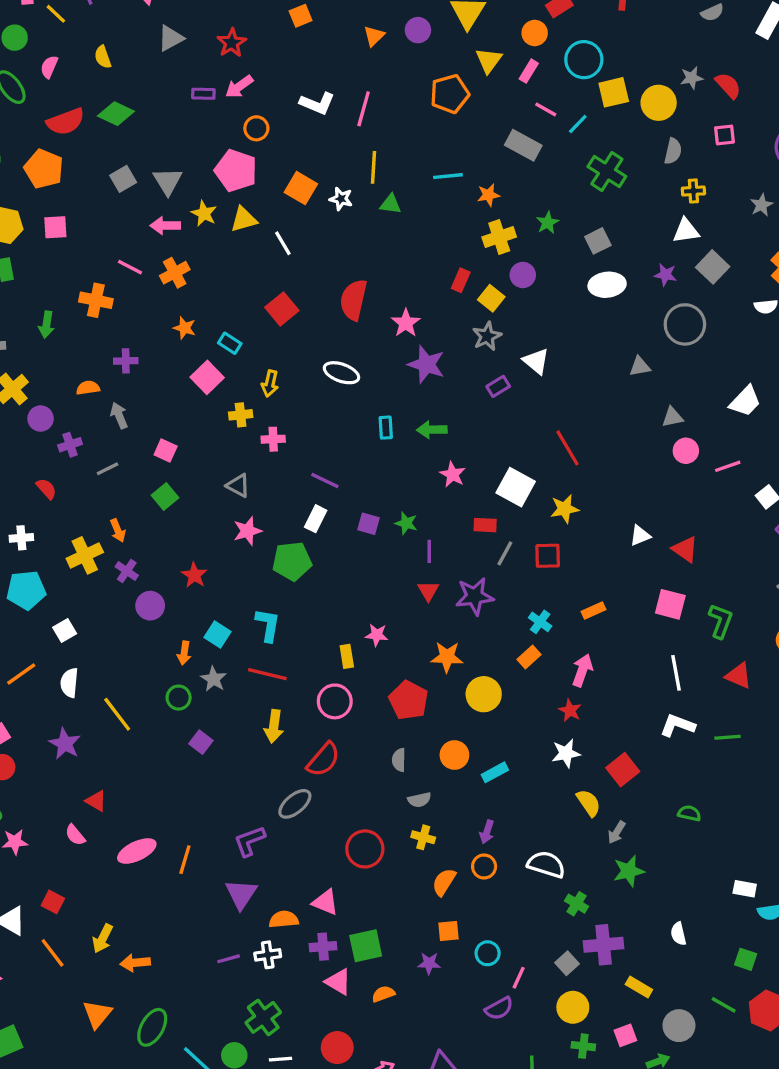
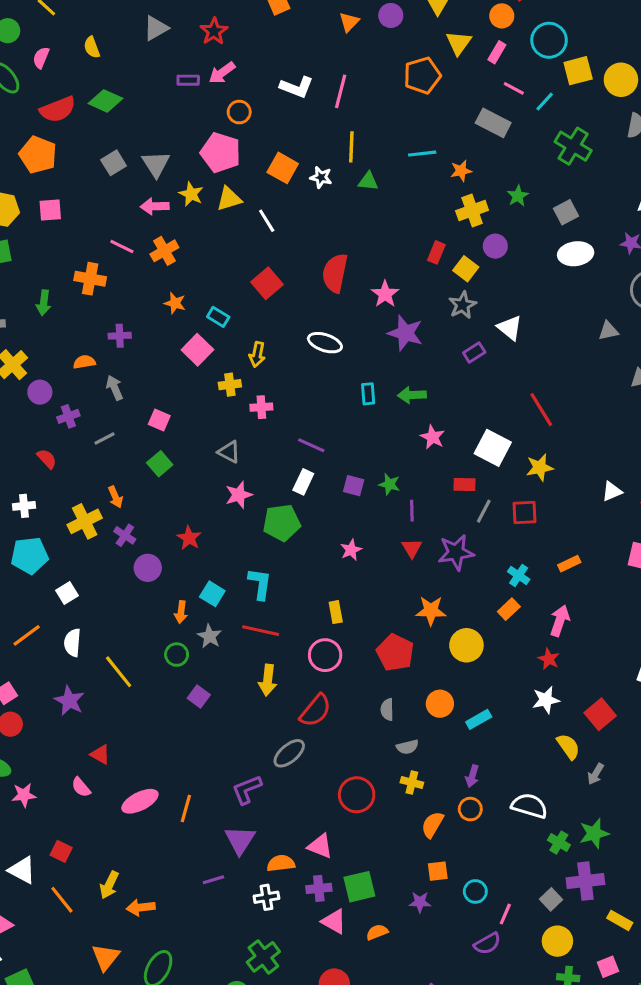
pink star: (377, 635) -> (351, 550), moved, turned -30
green star: (629, 871) -> (594, 833), moved
purple line: (229, 959) -> (213, 880), moved

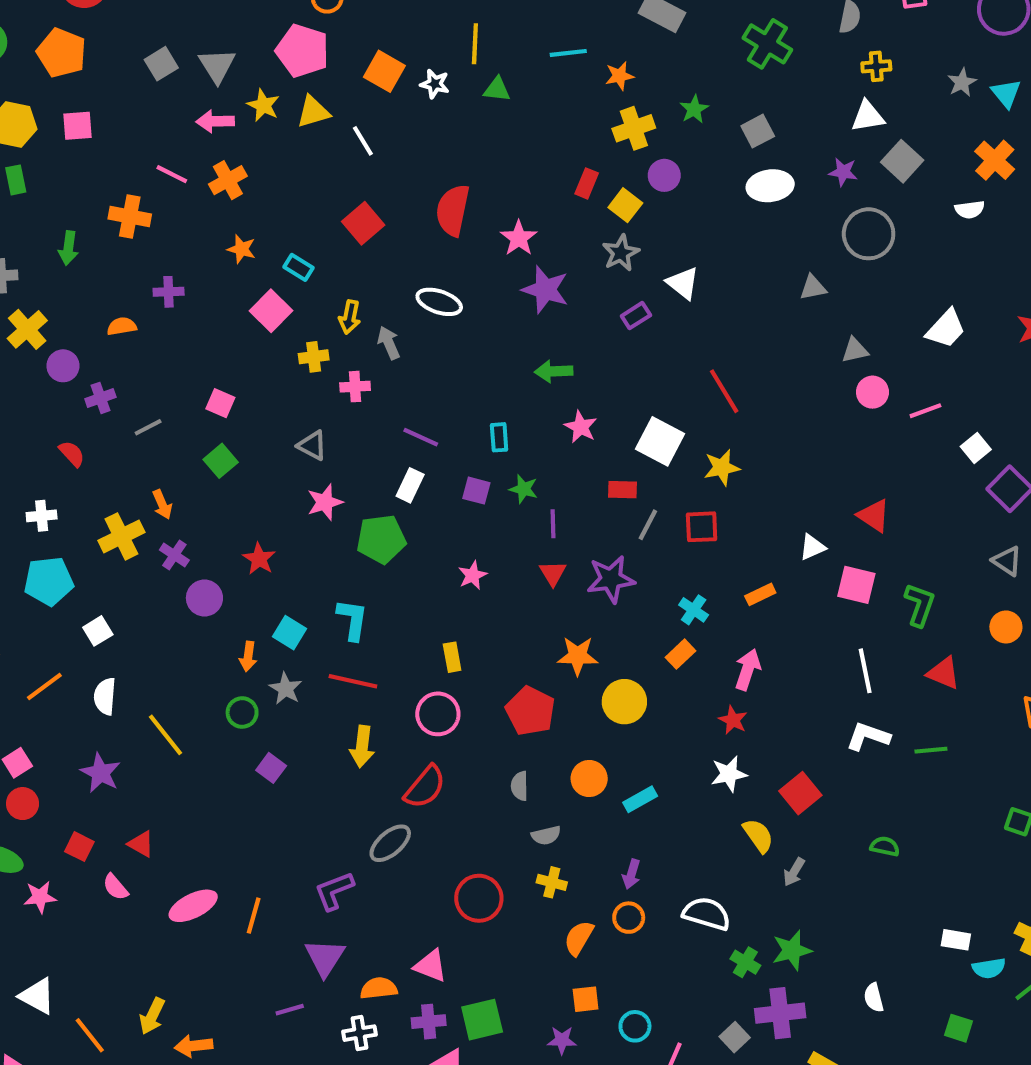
gray arrow: (114, 388) -> (389, 343), moved
cyan rectangle: (368, 394) -> (499, 437), moved
white triangle: (612, 491) -> (812, 547), moved
red square: (61, 851) -> (79, 847), moved

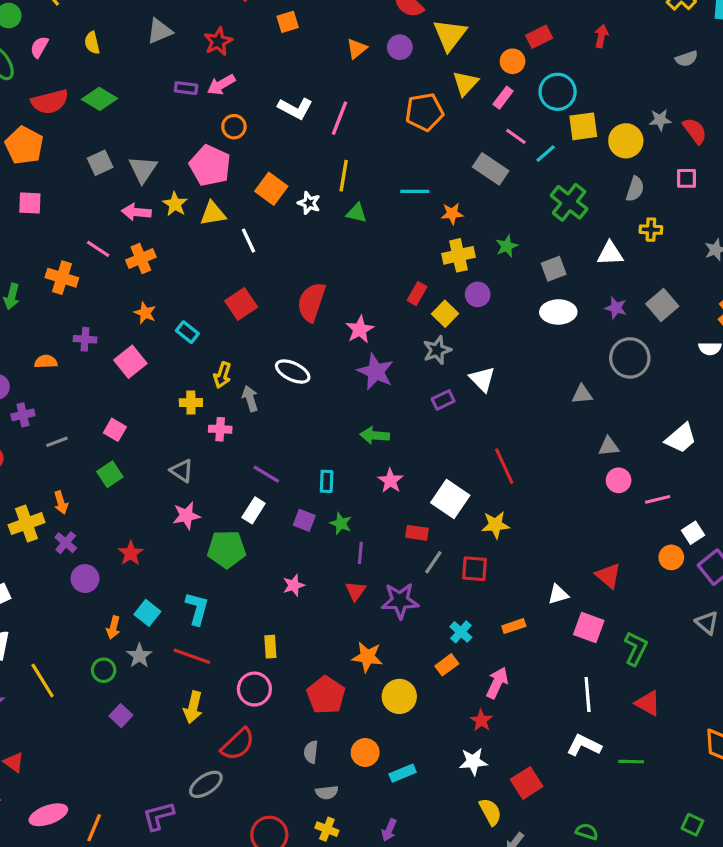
white triangle: (868, 116) -> (610, 253), moved
pink square: (271, 311) -> (130, 362), moved
orange circle: (1006, 627) -> (671, 557), moved

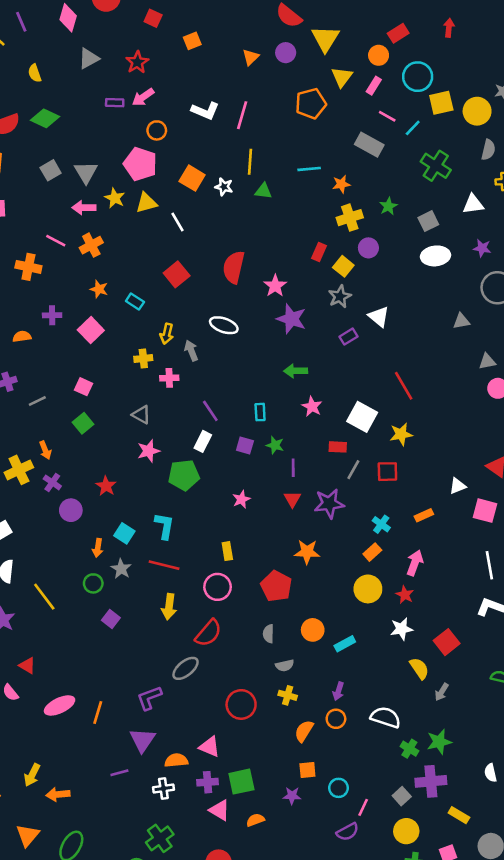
purple line: (266, 474) -> (210, 411), turned 30
yellow circle: (399, 696) -> (368, 589), moved

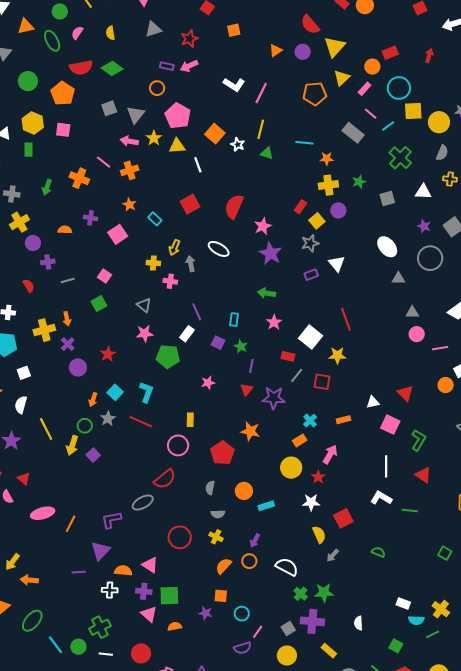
orange circle: (157, 130) -> (157, 88), moved
white ellipse: (436, 256) -> (387, 247), moved, turned 45
yellow arrow: (169, 607) -> (72, 445), moved

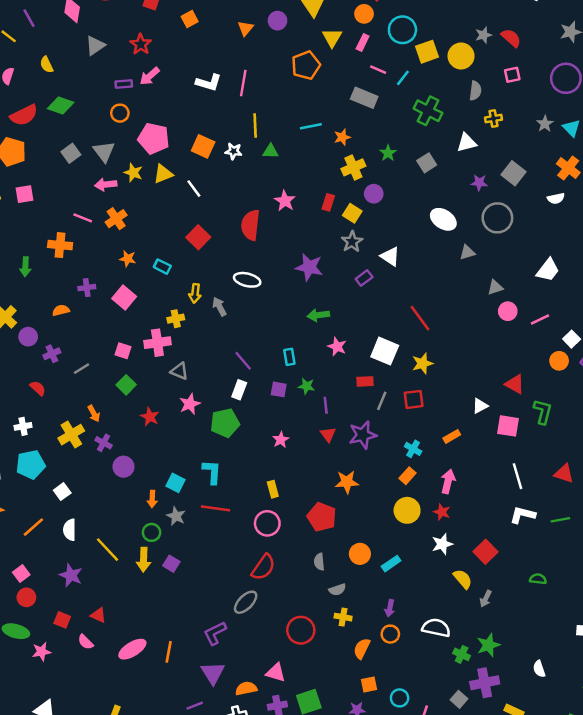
pink star: (263, 226) -> (285, 201), moved
pink cross: (170, 281) -> (157, 343), moved, size x1.5
red star: (108, 354) -> (150, 417), moved
green L-shape: (419, 440) -> (543, 412), moved

